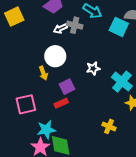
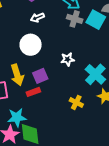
gray cross: (75, 25) -> (75, 19), moved
yellow arrow: (43, 73) -> (17, 75), moved, size x1.5
yellow cross: (109, 126) -> (76, 102), moved

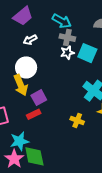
cyan square: (96, 20) -> (87, 53), moved
white star: (68, 59) -> (67, 53), moved
yellow arrow: (17, 75) -> (21, 85), moved

